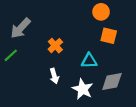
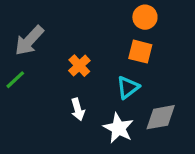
orange square: (109, 36) -> (140, 52), moved
cyan triangle: (89, 61) -> (128, 87), turned -35

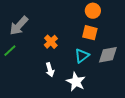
gray diamond: (161, 117) -> (108, 55), moved

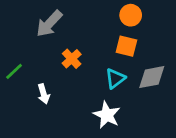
gray arrow: (19, 26) -> (49, 24), moved
white arrow: (50, 70) -> (44, 94), moved

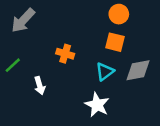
gray arrow: (49, 24) -> (23, 20), moved
orange cross: (72, 59) -> (65, 54), turned -30

